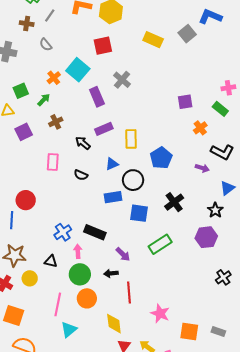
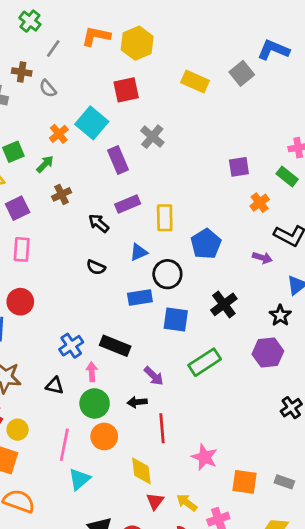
brown cross: (27, 24) -> (22, 72), moved
pink rectangle: (53, 162) -> (22, 249), moved
yellow circle: (30, 278) -> (18, 430), moved

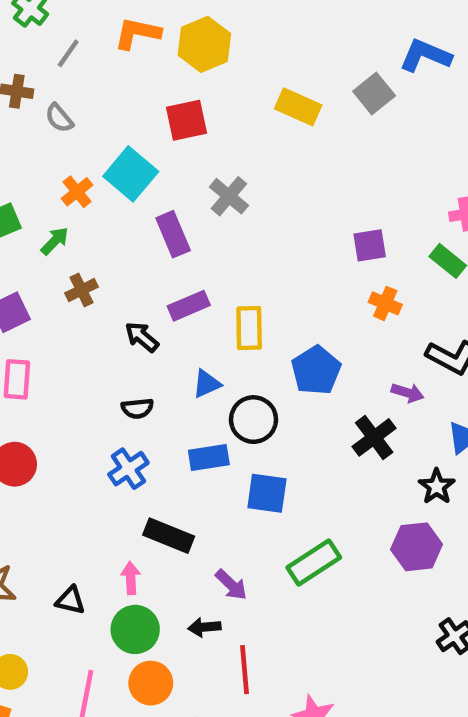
orange cross: (260, 203) -> (385, 303), moved, turned -30
black semicircle: (96, 267) -> (137, 408), turned -30
black cross: (224, 304) -> (374, 437), moved
blue cross: (71, 346) -> (128, 469), moved

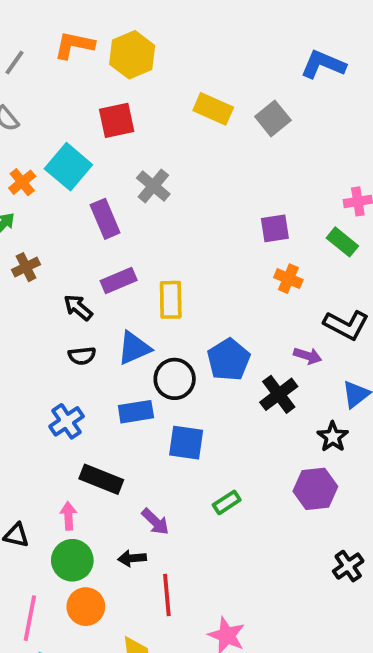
gray square: (374, 93) -> (273, 118), moved
blue pentagon: (316, 370) -> (229, 360), moved
blue triangle: (207, 384) -> (134, 348), size x1.4
black semicircle: (137, 408) -> (82, 356), moved
green rectangle: (314, 562) -> (227, 502), size x0.6

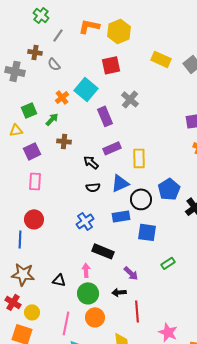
brown cross: (26, 267) -> (64, 141), turned 32

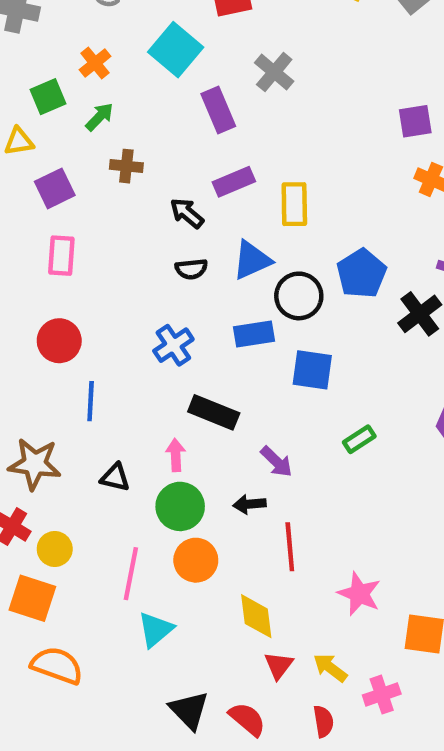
orange cross: (62, 97) -> (95, 63), moved
blue line: (20, 239) -> (91, 401), moved

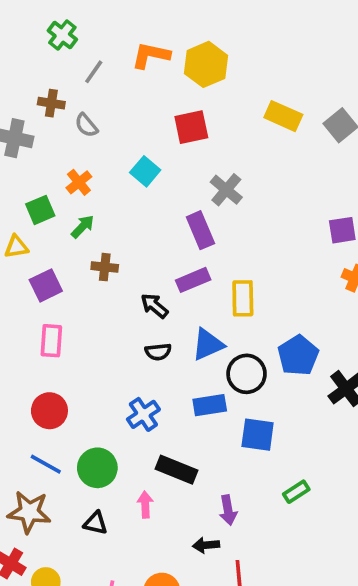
cyan square: (176, 50) -> (145, 171), size x0.7
purple rectangle: (218, 110) -> (200, 230), moved
blue line: (91, 401) -> (46, 464), moved, turned -64
purple arrow: (276, 462) -> (228, 510), turned 36
green circle: (180, 506) -> (97, 468), moved

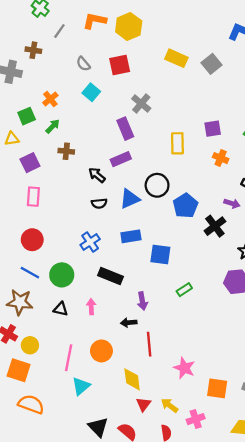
gray semicircle: (86, 125) -> (83, 64), moved
yellow rectangle: (243, 298) -> (177, 143), moved
black circle: (247, 374) -> (157, 185), moved
pink arrow: (145, 505) -> (91, 307), moved

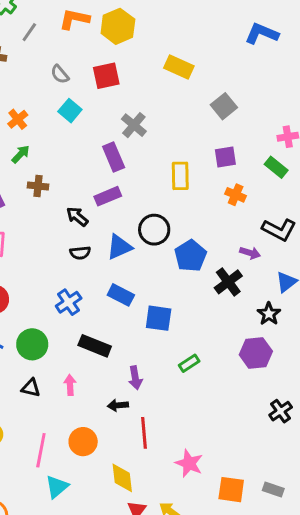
gray square: (212, 64) -> (224, 106), moved
blue rectangle: (131, 236) -> (121, 295), turned 36

